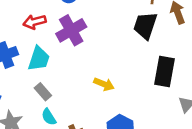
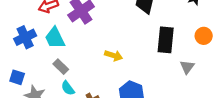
cyan trapezoid: (39, 59) -> (55, 38), turned 140

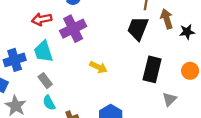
blue cross: (25, 37) -> (15, 60), moved
yellow arrow: (114, 55) -> (98, 67), moved

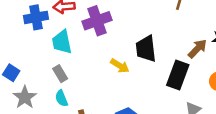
brown arrow: (167, 19) -> (197, 49), moved, turned 54
black trapezoid: (138, 28) -> (146, 49), moved, turned -35
blue cross: (15, 60) -> (36, 17), moved

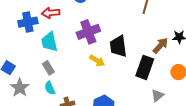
purple cross: (97, 21) -> (88, 32), moved

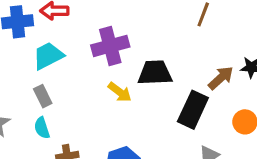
cyan trapezoid: (49, 42) -> (48, 56), turned 70
black trapezoid: (118, 46) -> (155, 73), turned 90

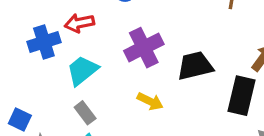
yellow arrow: (120, 92) -> (150, 101), moved

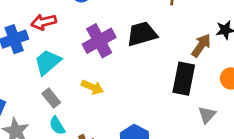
black trapezoid: (195, 66) -> (142, 34), moved
yellow arrow: (150, 101) -> (92, 87), moved

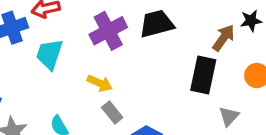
cyan trapezoid: (48, 62) -> (50, 54), turned -32
gray rectangle: (51, 98) -> (112, 113), moved

